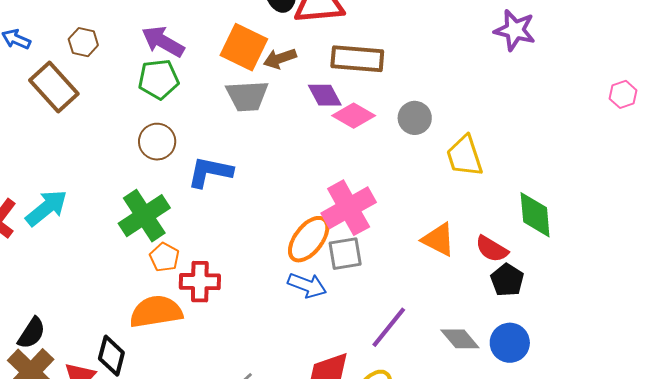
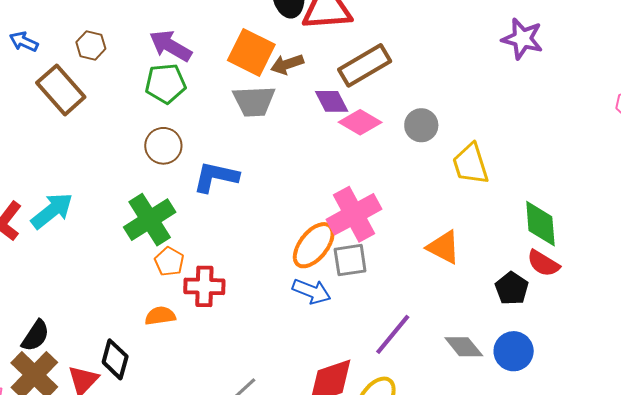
brown rectangle: (357, 59) -> (365, 65), turned -36
red semicircle: (492, 249) -> (543, 263), moved
orange semicircle: (156, 312) -> (160, 316), size x0.6

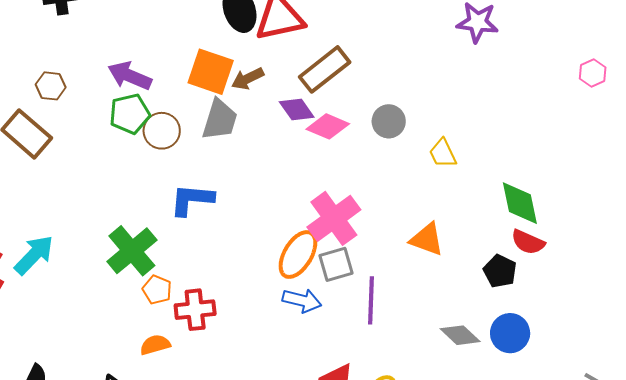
gray trapezoid: (254, 101) -> (220, 120), turned -63
brown circle: (163, 146) -> (162, 131), moved
yellow trapezoid: (471, 164) -> (443, 153), size x0.7
purple line: (393, 334) -> (371, 300), moved, turned -30

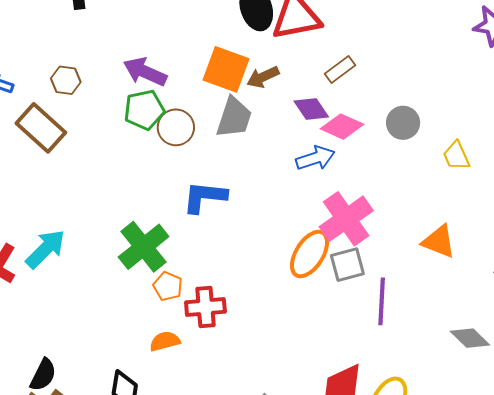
brown rectangle: (325, 69) -> (340, 70), size x0.6
blue arrow: (302, 300) -> (315, 158), moved, turned -33

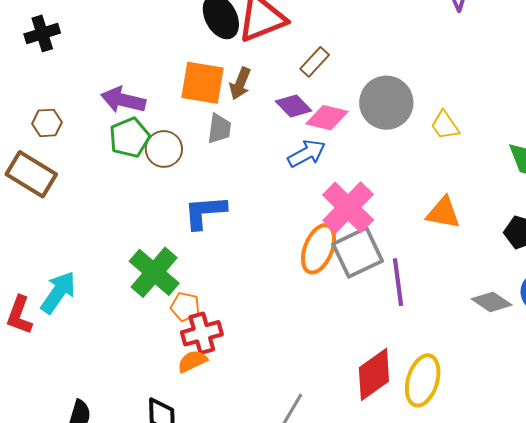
brown arrow: (263, 77) -> (240, 84), turned -32
gray trapezoid: (234, 118) -> (219, 129), size x0.7
gray circle: (403, 123) -> (386, 103), size x1.6
gray square: (347, 265) -> (358, 252), size x1.4
red cross: (205, 307) -> (202, 333), moved

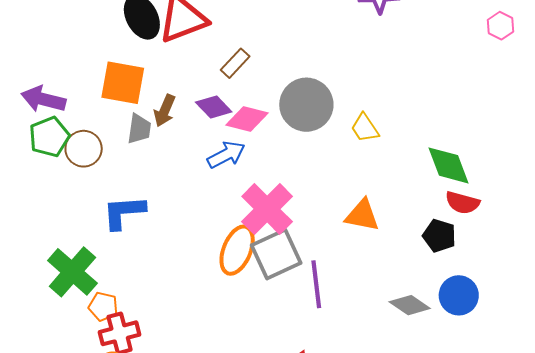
brown arrow: (240, 84) -> (165, 111), moved

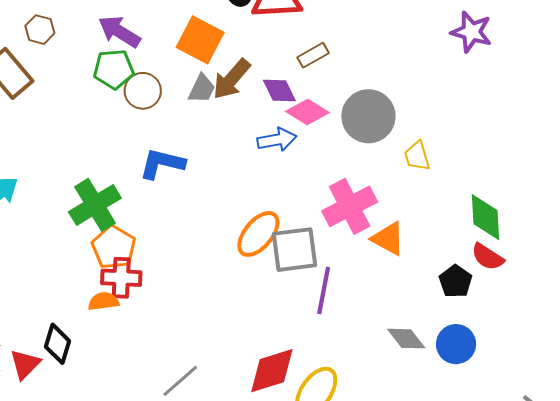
brown arrow: (165, 111) -> (232, 79), size x1.4
pink cross: (267, 209) -> (350, 206), moved
orange pentagon: (103, 307) -> (114, 247), size x1.5

